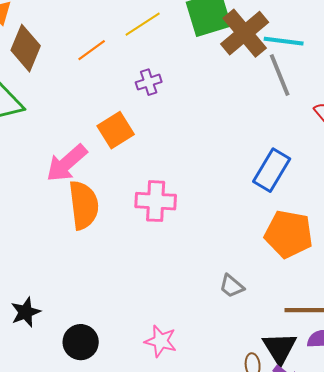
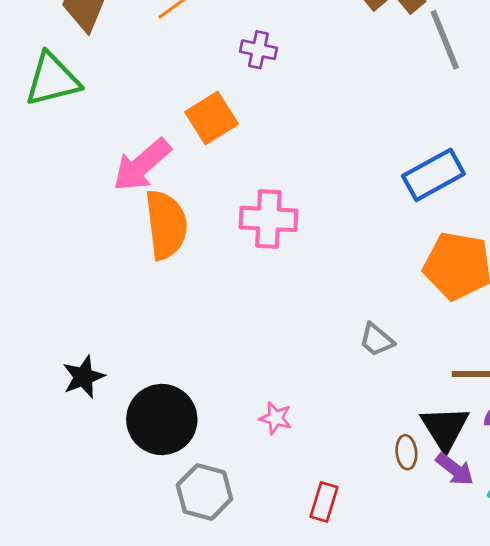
purple cross: (149, 82) -> (258, 50), turned 30
blue rectangle: (272, 170) -> (433, 175), turned 30
pink star: (161, 341) -> (276, 418), size x0.7
black circle: (81, 342) -> (162, 419), size x1.4

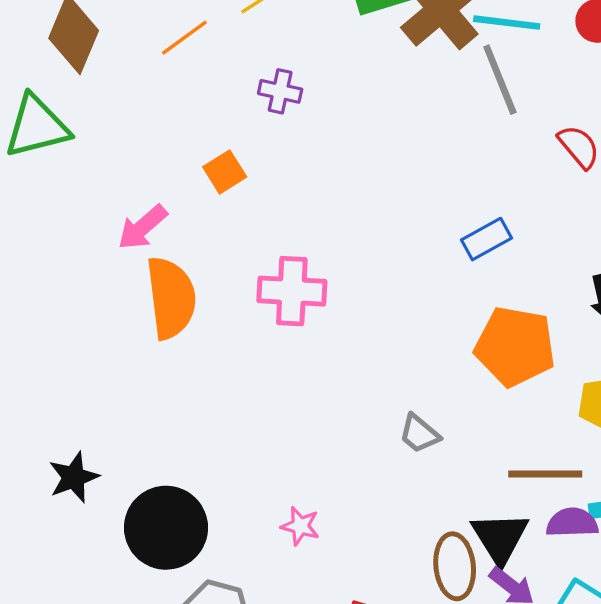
orange square: (212, 118) -> (225, 172), size x0.7
pink arrow: (142, 165) -> (142, 227), size x0.7
blue rectangle: (433, 175) -> (487, 239), size x0.7
brown ellipse: (406, 452) -> (455, 566), size x1.6

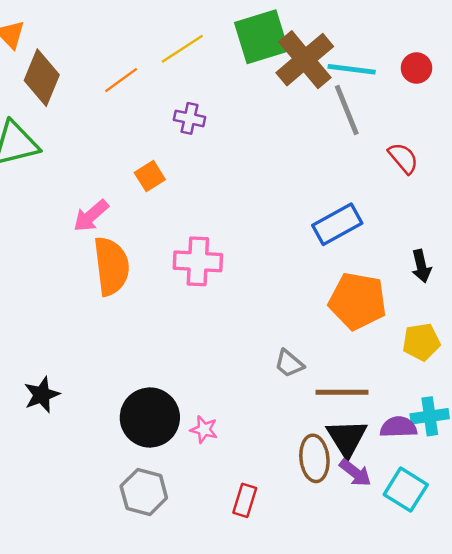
blue rectangle: (487, 239) -> (337, 224), size x1.4
brown line: (545, 474) -> (342, 392), moved
black circle: (166, 528) -> (150, 418), moved

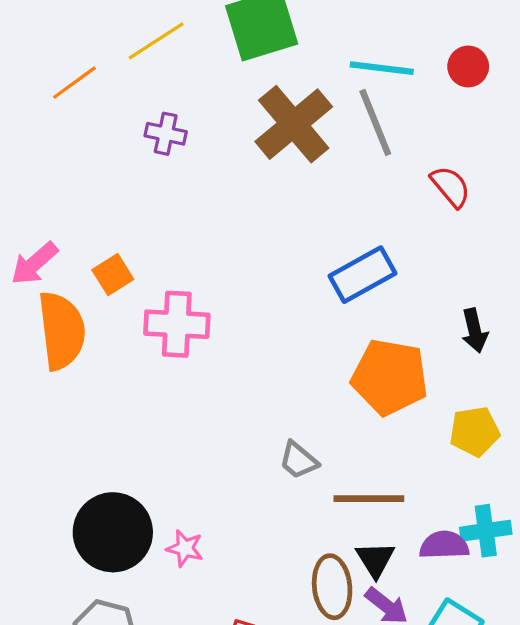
brown cross: (305, 60) -> (294, 124), moved
orange square: (150, 176) -> (113, 275), moved
black triangle: (347, 438) -> (375, 559), size x0.7

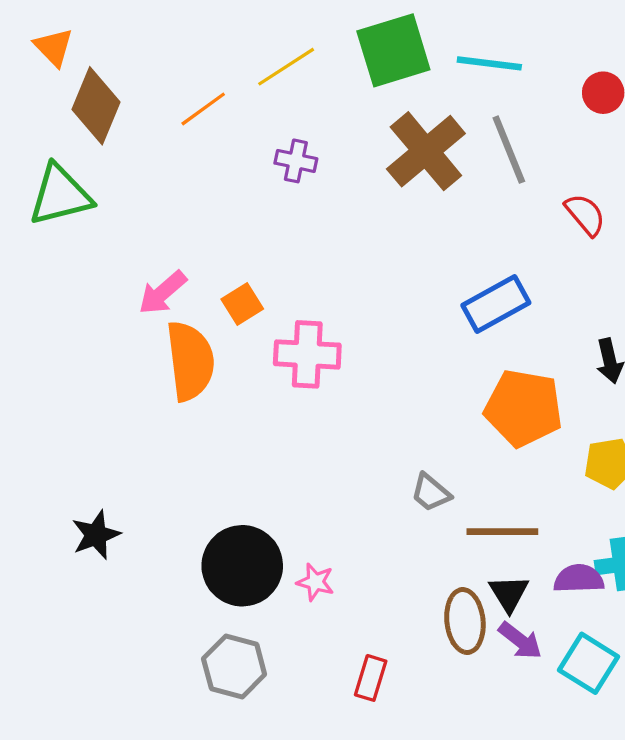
cyan line: (382, 68) -> (489, 63), moved

